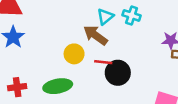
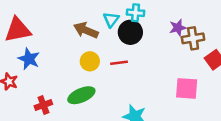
brown arrow: (96, 35) -> (86, 30), moved
black circle: (118, 73) -> (130, 32), moved

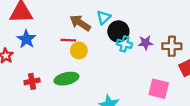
cyan cross: (136, 13) -> (124, 44), moved
purple star: (178, 28) -> (145, 43), moved
red line: (119, 63) -> (68, 40), moved

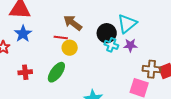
cyan triangle: (104, 17) -> (127, 24), moved, size x1.5
brown cross: (172, 46) -> (152, 69), moved
green ellipse: (66, 79) -> (56, 72), turned -45

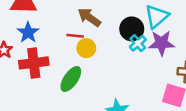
cyan cross: (111, 45) -> (138, 43), turned 32
purple star: (130, 45) -> (162, 43), size x1.5
red cross: (25, 72) -> (34, 63), moved, size x1.6

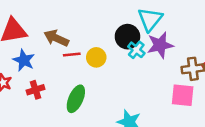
brown arrow: (89, 17) -> (56, 38), moved
yellow circle: (86, 48) -> (96, 57), moved
red cross: (34, 63) -> (35, 90), size x0.6

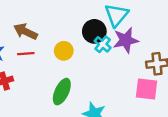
red line: (72, 55) -> (26, 54), moved
green ellipse: (76, 99) -> (62, 92), moved

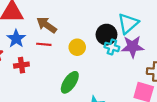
cyan cross: (103, 44) -> (112, 47), turned -32

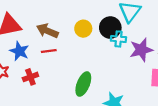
yellow circle: (77, 47) -> (83, 29), moved
purple star: (133, 47) -> (141, 50), moved

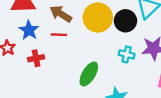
yellow circle: (83, 29) -> (98, 17), size x1.6
cyan cross: (118, 39) -> (127, 54), moved

